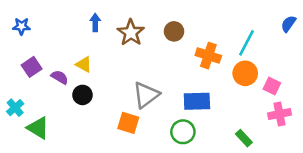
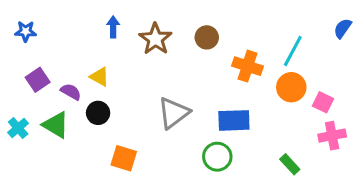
orange square: (128, 123) -> (124, 158), moved
green triangle: (38, 128) -> (56, 125), moved

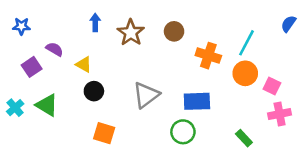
purple semicircle: (71, 92) -> (54, 49), moved
black circle: (98, 113) -> (94, 91), moved

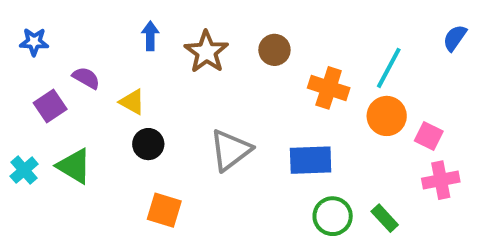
green circle: (183, 132) -> (333, 216), moved

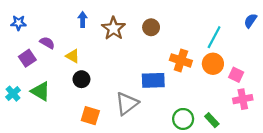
orange cross: (329, 88) -> (181, 60), moved
gray triangle: (230, 150) -> (127, 104), moved
blue rectangle: (311, 160) -> (153, 80), moved

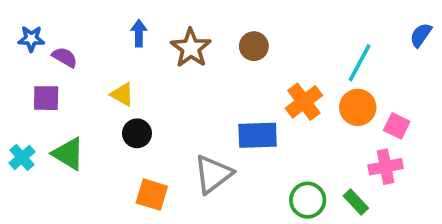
purple semicircle: (47, 43) -> (65, 57), moved
purple square: (27, 58) -> (46, 98), turned 35
orange cross: (181, 60) -> (304, 102), turned 35
pink cross: (243, 99) -> (386, 167), moved

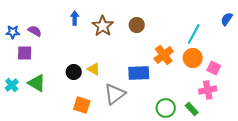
blue star: (31, 39) -> (13, 32), moved
yellow triangle: (122, 94) -> (94, 69), moved

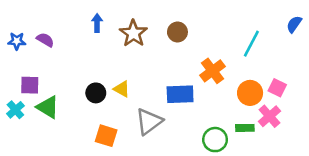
purple square: (25, 53) -> (30, 85), moved
orange circle: (193, 58) -> (250, 93), moved
pink cross: (208, 90) -> (269, 116), turned -30
green rectangle: (192, 109) -> (245, 128), moved, turned -48

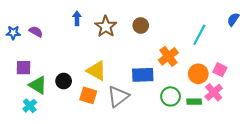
yellow triangle: (122, 89) -> (97, 71), size x1.5
black circle: (96, 93) -> (64, 81), moved
cyan cross: (15, 110) -> (30, 106), moved
orange square: (106, 136) -> (88, 95), moved
green circle: (215, 140) -> (171, 96), moved

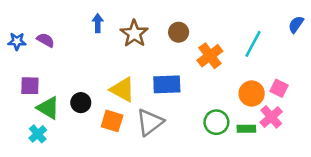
orange cross: (168, 56) -> (210, 56), moved
blue rectangle: (143, 75) -> (167, 84), moved

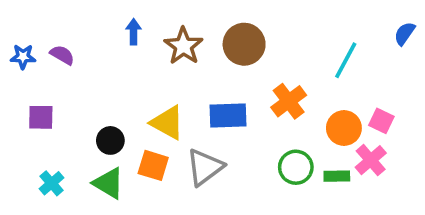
brown circle: (179, 32) -> (244, 44), size x1.5
orange cross: (210, 56) -> (289, 101), moved
green triangle: (48, 108) -> (109, 183), moved

